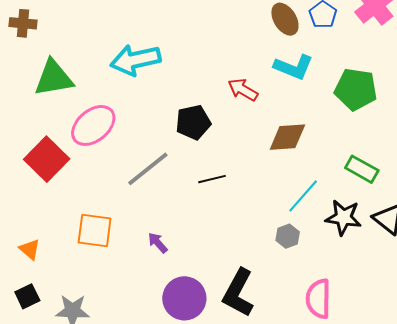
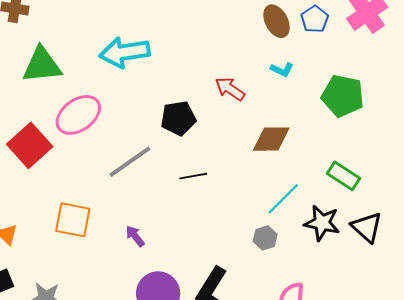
cyan L-shape: (294, 67) -> (282, 70), size x0.6

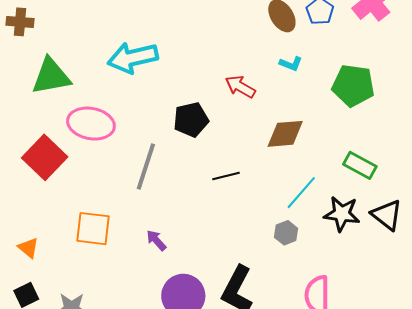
pink ellipse: (78, 115) -> (91, 124), turned 51
gray line: (130, 162) -> (146, 167), turned -33
black line: (193, 176) -> (226, 176), moved

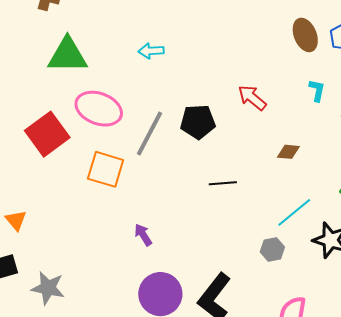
cyan arrow: (133, 58) -> (151, 51), size x0.5
cyan L-shape: (291, 64) -> (317, 90), moved, turned -110
brown diamond: (285, 134) -> (288, 152), size x0.6
gray line: (146, 167) -> (150, 134), moved
orange square: (93, 229) -> (106, 169), moved

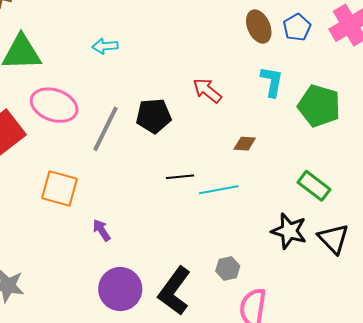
cyan L-shape: (317, 90) -> (272, 82), size x1.4
orange square: (106, 169) -> (60, 189), moved
cyan line: (294, 212) -> (219, 190), moved, turned 30
gray hexagon: (272, 249) -> (228, 269), moved

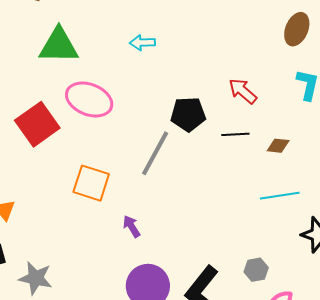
brown ellipse: (259, 27) -> (297, 29), turned 44
gray line: (105, 129) -> (155, 153), moved
black line: (180, 177) -> (235, 134), moved
cyan line: (219, 190) -> (280, 196), moved

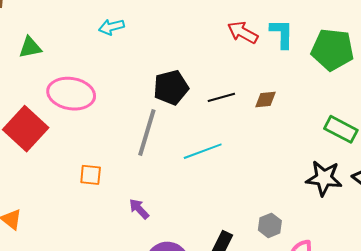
green triangle: (59, 46) -> (30, 47), size x0.6
red arrow: (243, 91) -> (243, 32), moved
orange square: (91, 183) -> (91, 175), size x0.6
cyan line: (280, 196) -> (203, 151), moved

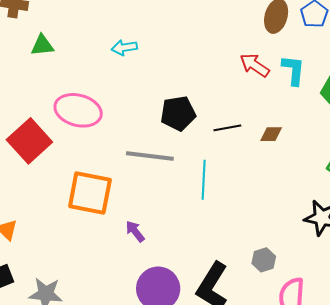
green triangle: (30, 47) -> (42, 45), moved
gray line: (147, 132) -> (150, 156), turned 75
cyan line: (203, 151) -> (204, 180), turned -72
orange square: (91, 175) -> (90, 193), size x2.0

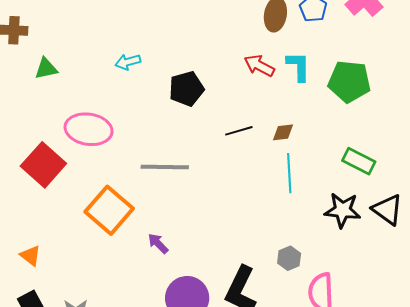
black pentagon: (178, 113) -> (186, 89), moved
cyan line: (204, 180) -> (289, 173), moved
orange square: (90, 193) -> (109, 210), turned 36

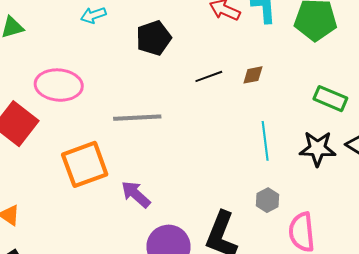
cyan line: (289, 173) -> (265, 141), moved
orange square: (109, 210) -> (85, 164), turned 33
purple arrow: (158, 244) -> (136, 194), size x1.4

